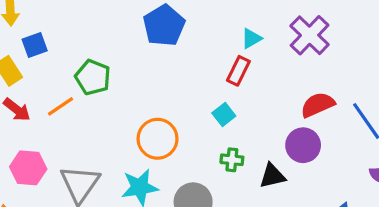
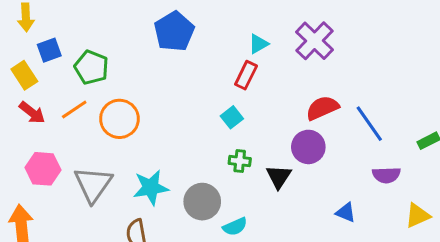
green pentagon: (93, 77) -> (91, 67), moved
orange circle: (158, 139) -> (119, 119), moved
black triangle: (272, 176) -> (279, 177), turned -44

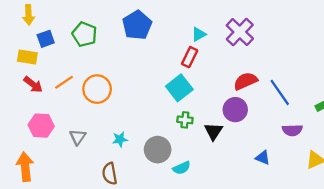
green pentagon: (91, 67) -> (84, 34), moved
yellow rectangle: (24, 75) -> (27, 57), turned -48
cyan square: (232, 117) -> (179, 88), size x1.6
gray triangle: (93, 184) -> (78, 137), size x0.6
cyan star: (151, 188) -> (120, 139), size x0.6

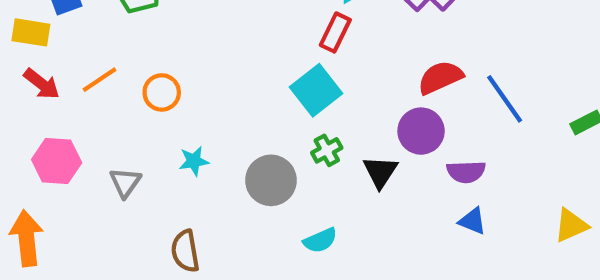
orange circle: (97, 89) -> (162, 92), size x0.7
green cross: (185, 120) -> (327, 150), turned -35
purple semicircle: (292, 130) -> (466, 172), moved
cyan star: (120, 139) -> (194, 161), moved
gray circle: (158, 150) -> (271, 180), moved

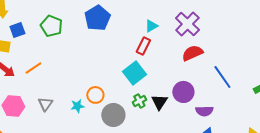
red semicircle: (440, 77) -> (192, 53), moved
orange circle: (162, 92) -> (95, 95), moved
black triangle: (380, 172) -> (159, 102), moved
gray triangle: (125, 182) -> (45, 104), moved

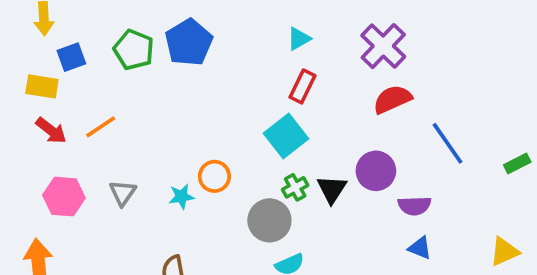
blue pentagon: (97, 18) -> (189, 42), moved
cyan triangle: (151, 26) -> (299, 39), moved
gray circle: (113, 115) -> (269, 220), moved

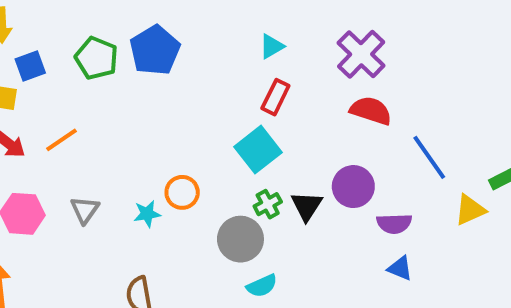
red semicircle: (392, 99) -> (371, 111), turned 42
yellow triangle: (504, 252) -> (470, 210), moved

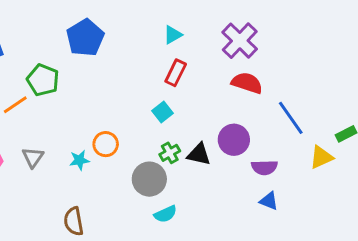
green pentagon: (96, 58) -> (43, 80), moved
cyan square: (258, 150) -> (162, 112), size x0.6
black triangle: (307, 206) -> (199, 154), turned -50

